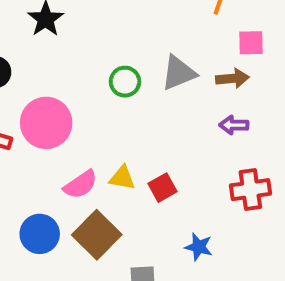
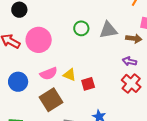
red cross: (250, 190) -> (131, 83), moved, turned 36
blue circle: (40, 234) -> (18, 82), moved

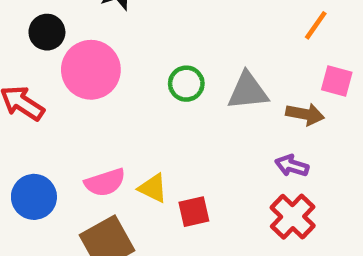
pink circle: (39, 40) -> (91, 70), moved

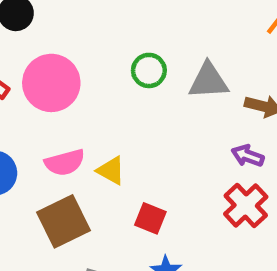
pink circle: (91, 70) -> (51, 83), moved
red square: (194, 212) -> (150, 218), moved, turned 32

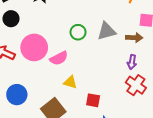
purple arrow: (248, 156) -> (132, 62), turned -88
pink semicircle: (65, 163) -> (59, 58), moved

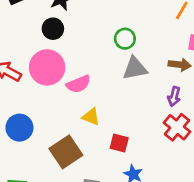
black circle: (11, 19) -> (53, 29), moved
gray triangle: (107, 31) -> (135, 68), moved
green circle: (78, 32) -> (125, 39), moved

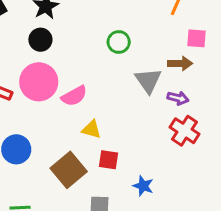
gray triangle: (135, 68) -> (148, 81), moved, turned -48
purple arrow: (174, 96) -> (178, 98), turned -84
red square: (119, 143) -> (108, 160), moved

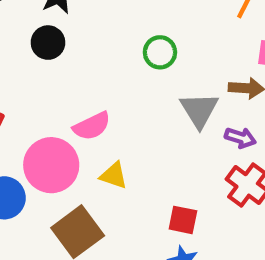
pink circle: (39, 82) -> (51, 165), moved
red square: (108, 160) -> (183, 220), moved

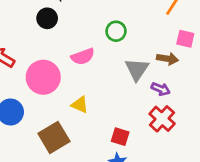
pink semicircle: (92, 126) -> (83, 57), moved
pink circle: (51, 165) -> (43, 77), moved

